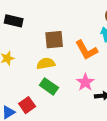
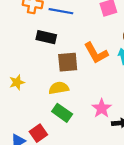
black rectangle: (14, 21) -> (46, 37), moved
orange L-shape: (86, 50) -> (96, 53), moved

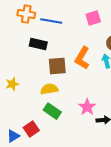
orange L-shape: (96, 53) -> (82, 58), turned 60

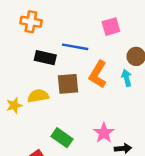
blue line: (51, 21) -> (75, 47), moved
yellow semicircle: (49, 89) -> (38, 96), moved

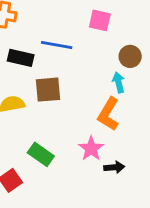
pink square: (111, 27) -> (100, 20), turned 30
orange L-shape: (98, 74) -> (108, 114), moved

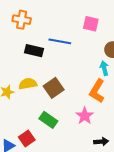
brown square: (48, 90) -> (54, 88), moved, turned -30
black arrow: (114, 167) -> (101, 142), moved

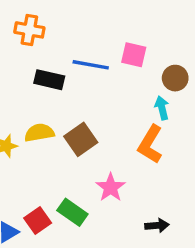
pink square: (91, 24) -> (134, 55), moved
pink star: (85, 116) -> (111, 187), moved
green rectangle: (48, 120) -> (72, 212), moved

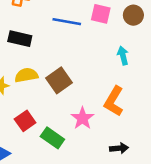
brown circle: (175, 78) -> (133, 15), moved
black rectangle: (49, 80) -> (20, 39), moved
orange L-shape: (150, 144) -> (114, 101), moved
red square: (38, 221) -> (25, 121), moved

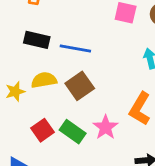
blue line: (67, 22) -> (75, 49), moved
green rectangle: (52, 138) -> (73, 132), moved

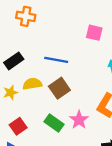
black rectangle: (37, 40) -> (14, 61), moved, turned -48
red square: (42, 130) -> (18, 126), moved

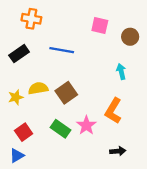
pink square: (94, 33) -> (100, 25), moved
blue line: (56, 60) -> (62, 50), moved
black rectangle: (14, 61) -> (19, 54), moved

